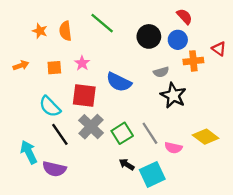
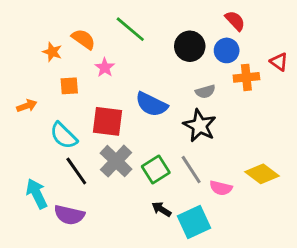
orange star: (40, 31) -> (52, 52), moved
orange semicircle: (65, 31) -> (83, 39), turned 132
pink star: (82, 63) -> (105, 67), moved
orange arrow: (21, 65) -> (27, 106), moved
black star: (173, 95) -> (200, 126), moved

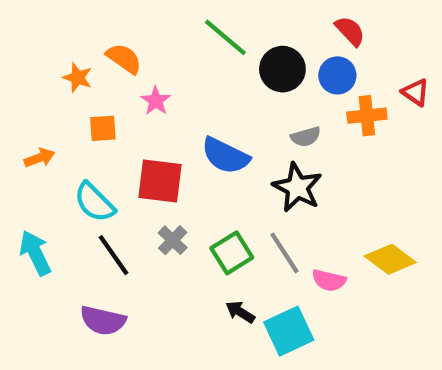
green line: (130, 29) -> (225, 37), moved
gray cross: (116, 161) -> (173, 240), size x0.6
cyan arrow: (37, 194) -> (35, 253), moved

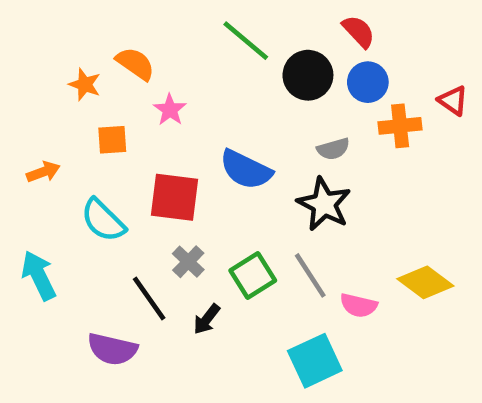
red semicircle: (350, 31) -> (359, 31), moved
black line: (113, 255) -> (149, 299), moved
black arrow: (240, 312) -> (207, 319), moved, turned -84

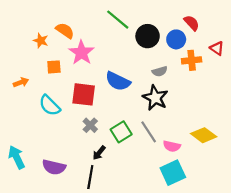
red semicircle: (359, 31) -> (192, 23), moved
pink star: (170, 110) -> (81, 53), size x1.6
cyan arrow: (39, 275) -> (17, 157), moved
black line: (149, 299) -> (90, 177), moved, turned 45
cyan square: (315, 361) -> (173, 173), moved

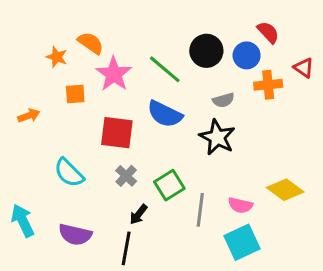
green line: (118, 20) -> (165, 69), moved
cyan semicircle: (50, 105) -> (69, 173), moved
gray line: (149, 132) -> (200, 210), moved, turned 40

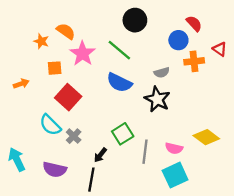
black circle: (206, 51) -> (135, 20), moved
red square: (117, 133) -> (68, 97), moved, turned 35
gray cross: (126, 176) -> (74, 136), moved

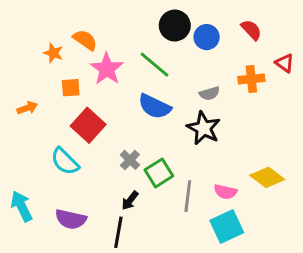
blue circle: (178, 40) -> (207, 37), moved
gray cross: (74, 136) -> (130, 160), moved

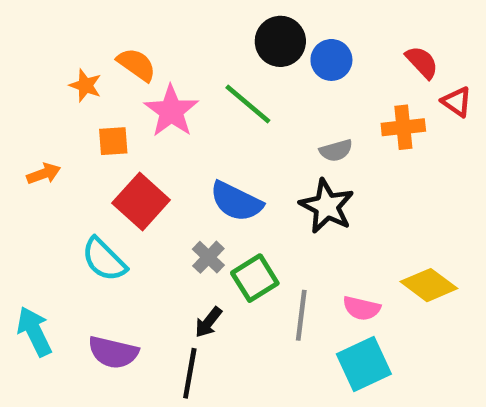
red semicircle: (251, 30) -> (422, 62), moved
blue semicircle: (155, 106) -> (236, 202), moved

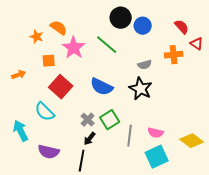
gray cross: (208, 257) -> (88, 120), moved
yellow diamond: (429, 285) -> (192, 141), moved
cyan arrow: (34, 331) -> (21, 131), moved

